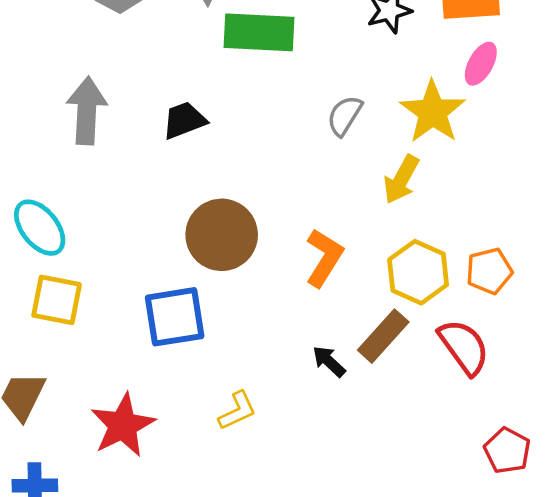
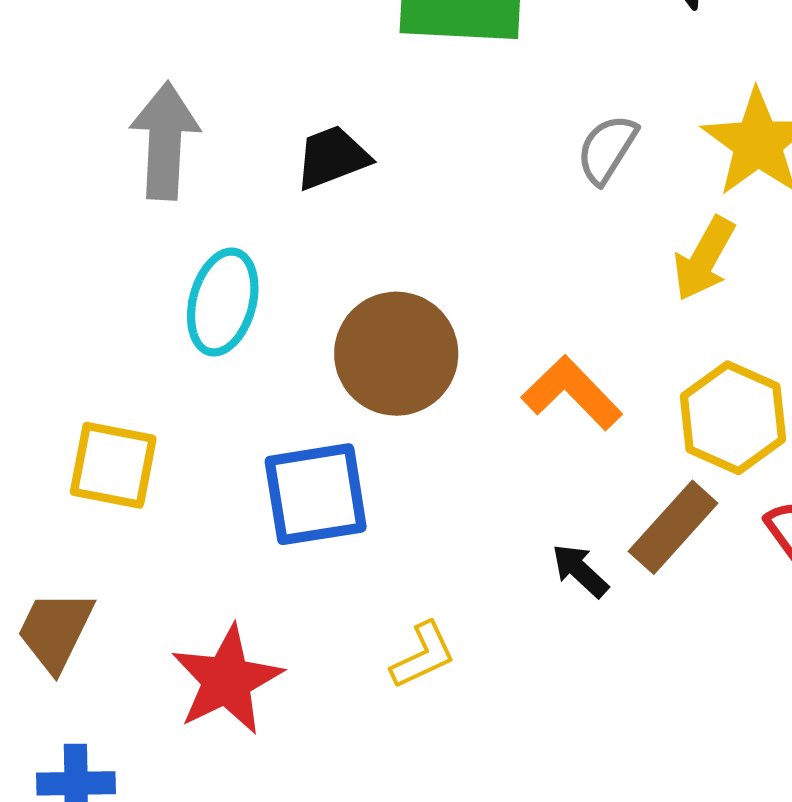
cyan ellipse: (40, 228) -> (223, 302), moved, turned 54
orange L-shape: (324, 258) -> (572, 393), turned -76

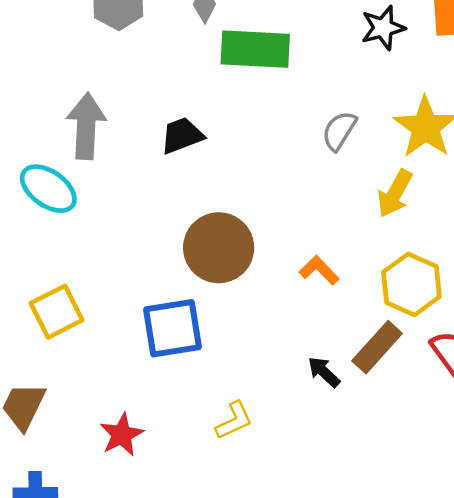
cyan ellipse: (223, 302) -> (48, 189), moved, turned -70
orange L-shape: (572, 393) -> (319, 270), size x0.7
yellow square: (113, 465) -> (57, 312), turned -38
red star: (227, 680) -> (122, 435), size x0.7

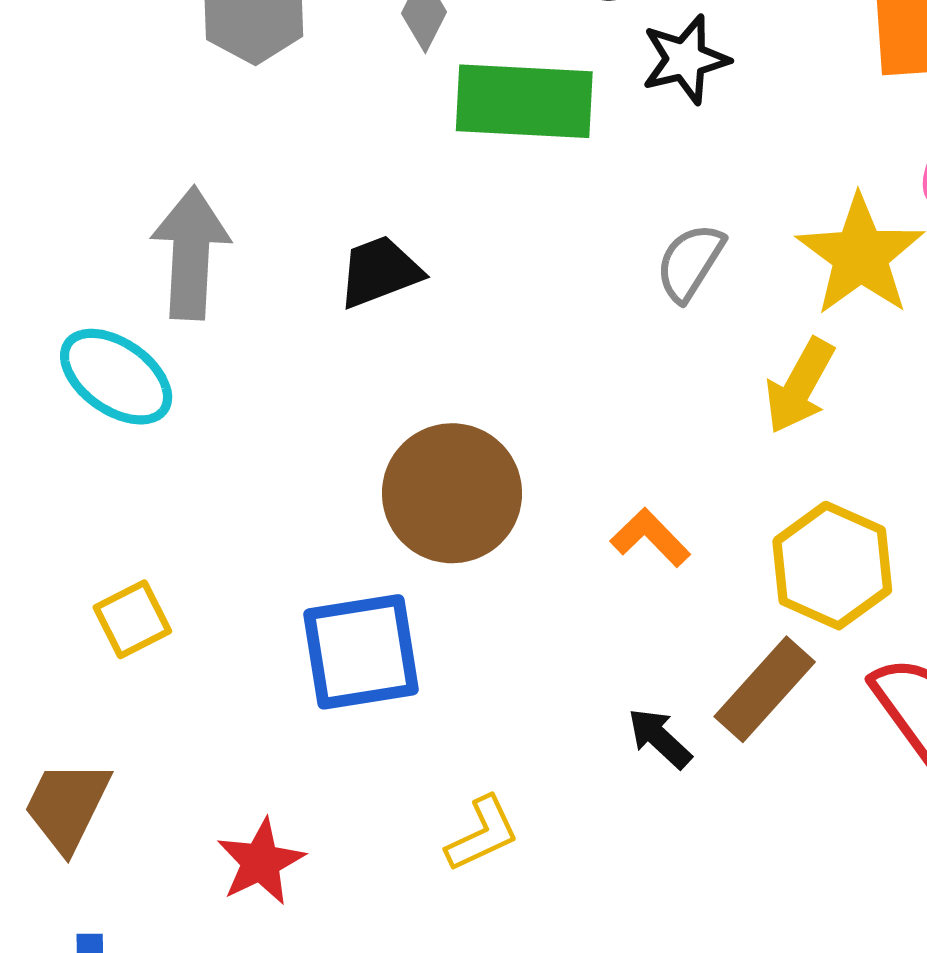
black star: (383, 28) -> (685, 59), moved
yellow square: (57, 312) -> (132, 619), size x0.7

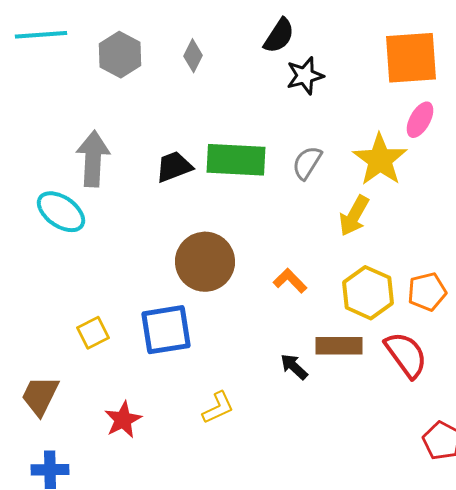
green rectangle: (524, 101) -> (236, 160), moved
yellow square: (132, 619) -> (93, 333), moved
brown rectangle: (765, 689) -> (339, 346), turned 48

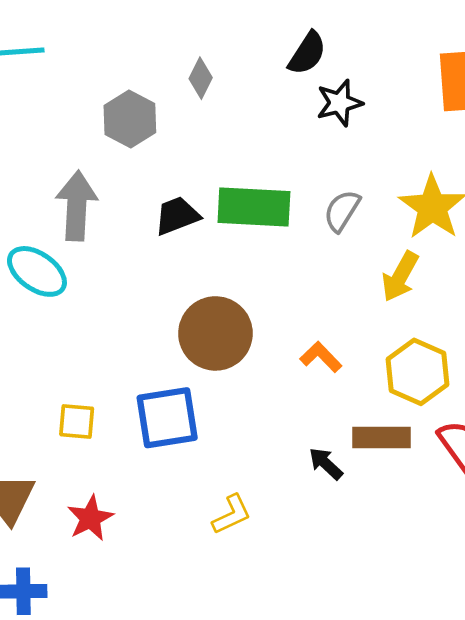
gray hexagon: (120, 55) -> (130, 119), moved
yellow square: (93, 333) -> (77, 421), turned 32
red star: (123, 420) -> (90, 518), moved

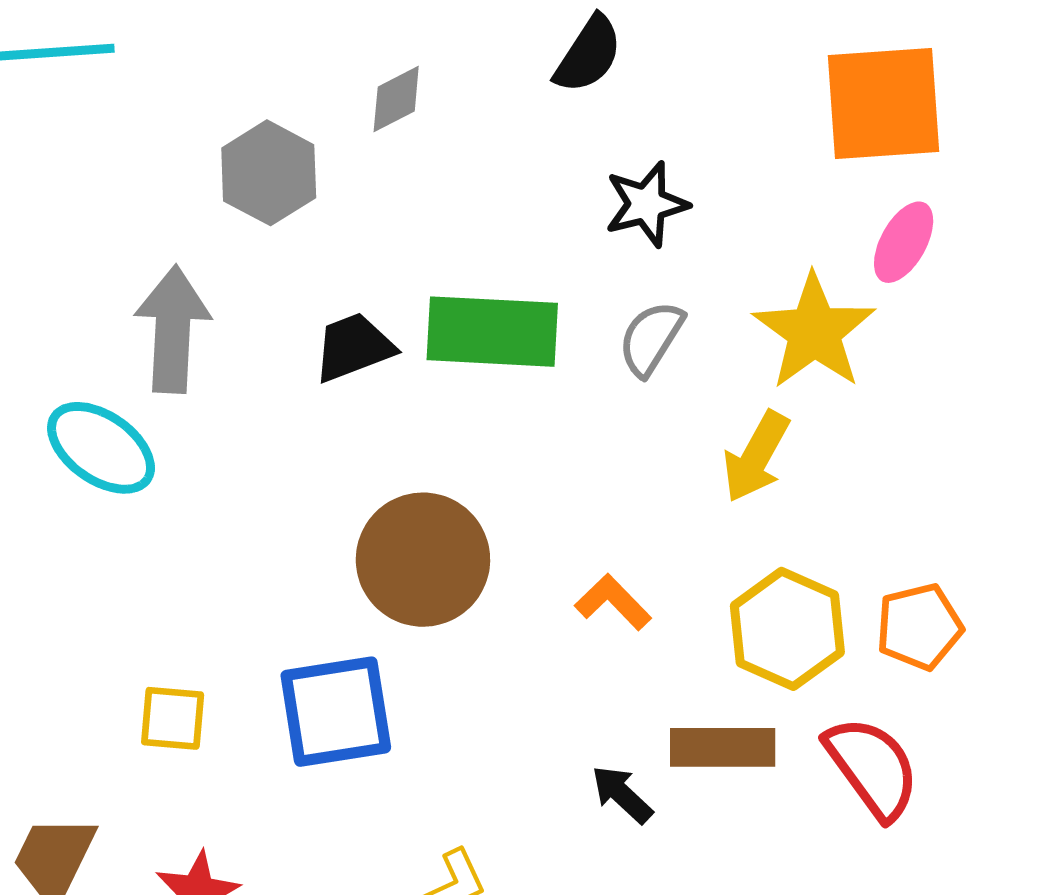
gray diamond: (201, 78) -> (396, 99), turned 36
black star: (339, 103) -> (647, 204), moved

